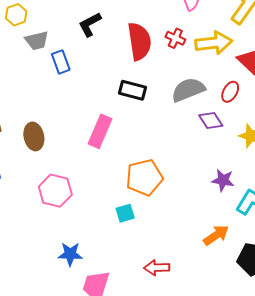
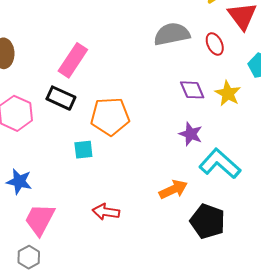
black rectangle: (132, 90) -> (61, 98), moved
red ellipse: (230, 92) -> (215, 44), turned -65
purple diamond: (211, 120) -> (192, 90), moved

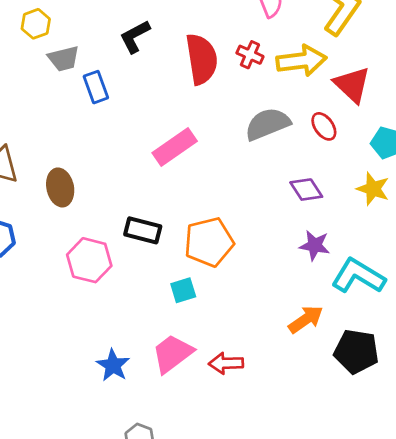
pink rectangle: (73, 60) -> (175, 147), moved, turned 32
yellow star: (228, 93) -> (373, 189), moved
blue star: (19, 182) -> (113, 365), moved, turned 30
pink trapezoid: (40, 220) -> (172, 354), moved, turned 36

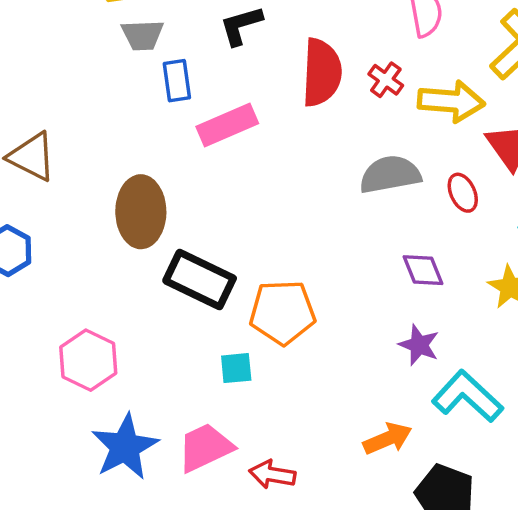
pink rectangle: (175, 147) -> (227, 125), moved
brown ellipse: (60, 187) -> (141, 212), moved, size x1.4
black rectangle: (143, 230) -> (200, 280), size x1.4
pink hexagon: (89, 260) -> (88, 360), moved
blue star: (113, 365) -> (125, 447), size x1.5

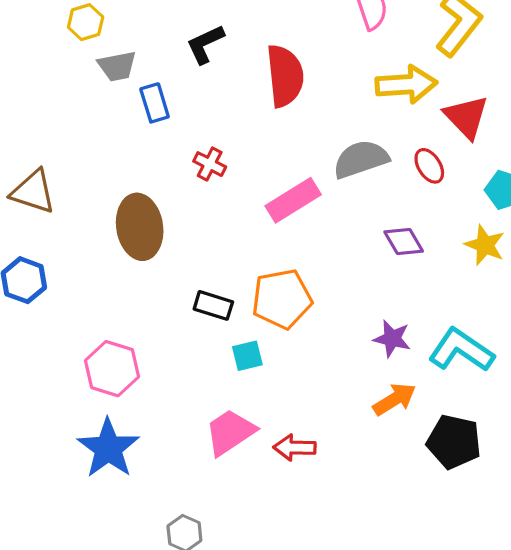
red cross: (386, 80) -> (210, 164), moved
pink rectangle: (227, 125) -> (293, 200), moved
black rectangle: (200, 280) -> (213, 305), moved, size x0.6
purple star: (419, 345) -> (392, 339), moved
blue star: (125, 447) -> (108, 448), moved

